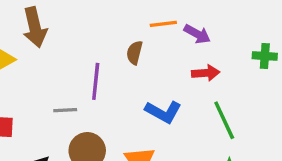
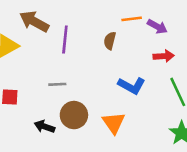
brown arrow: (35, 27) -> (34, 21), turned 132
purple line: (96, 81) -> (65, 39), moved

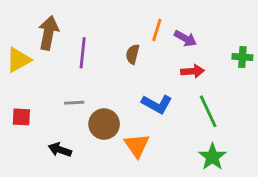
orange line: (132, 19) -> (157, 30), turned -66
brown arrow: (34, 21) -> (48, 33), turned 72
brown circle: (74, 115) -> (104, 124), moved

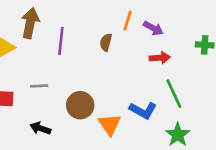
gray line: (74, 103) -> (39, 86), moved
blue L-shape: (157, 104) -> (143, 110), moved

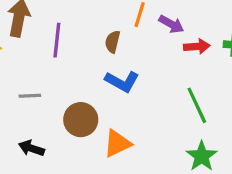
red arrow: (160, 58) -> (197, 46), moved
blue L-shape: (143, 110) -> (122, 81), moved
orange triangle: (110, 124) -> (117, 143), turned 40

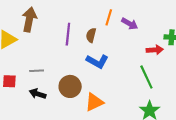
purple line: (57, 40) -> (68, 34), moved
red arrow: (197, 46) -> (155, 50), moved
black arrow: (31, 148) -> (38, 94), moved

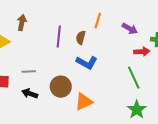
brown arrow: (29, 20) -> (22, 23), size x0.7
purple arrow: (130, 24) -> (130, 29), moved

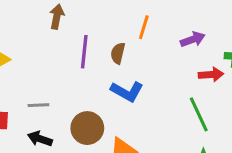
brown arrow: (22, 23) -> (57, 17), moved
purple arrow: (130, 29) -> (193, 39), turned -49

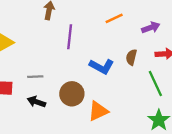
orange line: (144, 27) -> (114, 18), turned 48
brown semicircle: (118, 53) -> (131, 57), moved

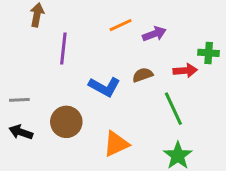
purple arrow: (151, 28) -> (154, 34), moved
brown semicircle: (131, 57) -> (143, 75), turned 56
orange triangle: (98, 111) -> (116, 144), moved

